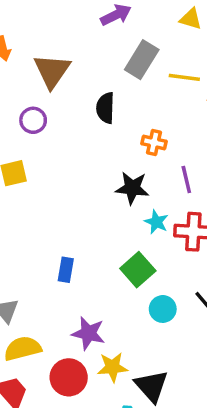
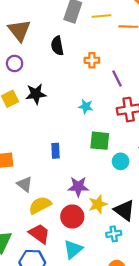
black star: (132, 188) -> (36, 94), moved
cyan star: (156, 222) -> (86, 106), moved
green square: (138, 270) -> (100, 141), turned -30

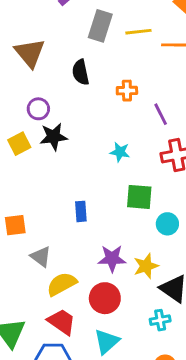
purple circle: (15, 63) -> (38, 109), moved
yellow star: (98, 204) -> (146, 266), moved

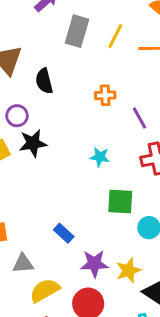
yellow line: (138, 32) -> (115, 36), turned -55
black semicircle: (81, 72) -> (44, 81), moved
blue rectangle: (81, 211) -> (64, 233), moved, turned -42
gray triangle: (41, 257) -> (23, 263), turned -40

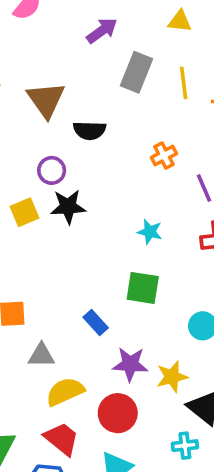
yellow line: (115, 36) -> (184, 83), turned -40
black semicircle: (44, 81) -> (90, 130), turned -80
orange cross: (105, 95) -> (164, 156), turned -30
green square: (120, 201) -> (143, 288), moved

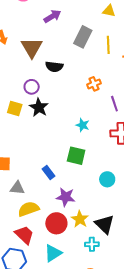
purple arrow: (102, 31) -> (52, 16), moved
black star: (68, 207) -> (39, 107), turned 30
yellow square: (25, 212) -> (15, 108), turned 35
yellow star: (172, 377) -> (80, 219), moved, turned -30

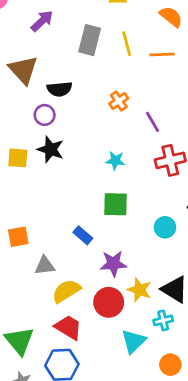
purple circle: (32, 87) -> (45, 115), moved
cyan triangle: (53, 253) -> (134, 341), moved

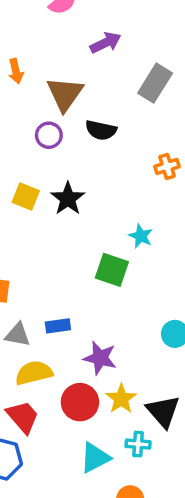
purple circle: (45, 115) -> (49, 135), moved
green square: (115, 204) -> (112, 270), moved
blue rectangle: (83, 235) -> (58, 326), moved, turned -66

